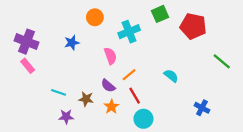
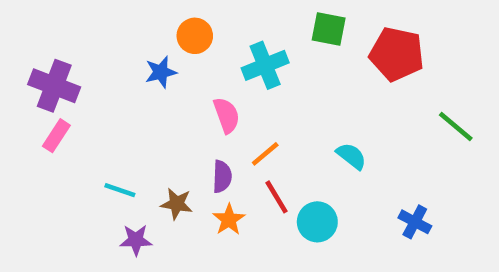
green square: (160, 14) -> (329, 29), turned 35
blue star: (72, 43) -> (161, 72), moved
pink rectangle: (28, 66) -> (56, 136), turned 72
purple semicircle: (108, 86) -> (222, 176), turned -128
cyan circle: (143, 119) -> (317, 222), moved

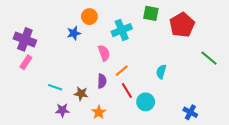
red pentagon: (397, 54) -> (182, 25), turned 30
cyan semicircle: (351, 156) -> (161, 72), turned -112
orange star: (229, 220) -> (99, 112), moved
blue cross: (415, 222) -> (190, 112), moved

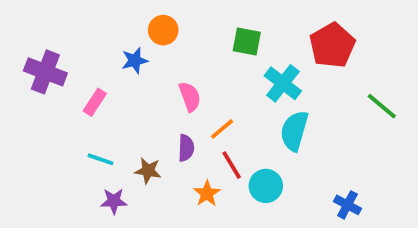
green square: (151, 13) -> (247, 42), moved
cyan cross: (122, 30) -> (283, 83), moved, turned -30
pink rectangle: (26, 62) -> (95, 102), moved
cyan semicircle: (161, 72) -> (294, 131), size x1.5
orange star: (99, 112) -> (207, 194), moved

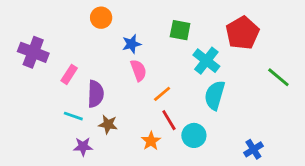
orange circle: (163, 30) -> (101, 18), moved
blue star: (135, 61) -> (132, 44), moved
purple semicircle: (186, 148) -> (96, 94), moved, size x1.4
blue cross: (347, 205) -> (253, 149), turned 30

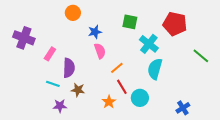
red pentagon: (242, 33) -> (175, 24), turned -30

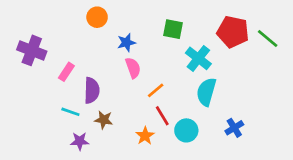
green line: (201, 56) -> (268, 38), moved
blue cross: (183, 108) -> (234, 128), moved

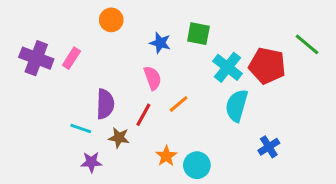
red pentagon: (233, 32) -> (267, 66), moved
blue star: (126, 42) -> (160, 43), moved, turned 30
pink rectangle: (66, 72) -> (71, 58), moved
red line: (162, 116) -> (143, 115), moved, turned 60
cyan circle: (186, 130) -> (197, 165), moved

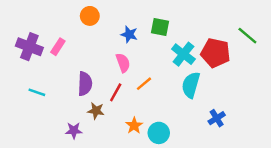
cyan line: (81, 128) -> (37, 92), moved

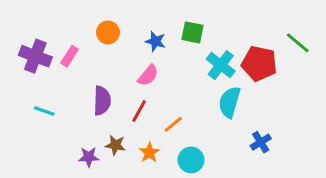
orange circle: (90, 16) -> (108, 32), moved
pink semicircle: (123, 63) -> (148, 75), turned 60
orange line: (144, 84) -> (173, 124), moved
brown star: (96, 111) -> (115, 145), moved
orange star: (134, 126) -> (149, 153), moved

